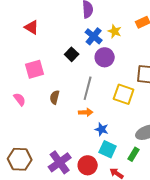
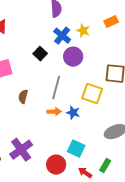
blue star: (102, 129) -> (73, 113), moved
green rectangle: (134, 154) -> (105, 166), moved
purple cross: (60, 162) -> (21, 150), moved

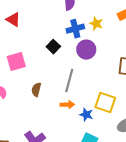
blue cross: (62, 36) -> (75, 29), turned 36
yellow square: (92, 94) -> (105, 103), moved
blue star: (73, 113) -> (86, 115), moved

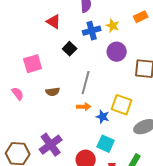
red triangle: (13, 20) -> (54, 22), moved
purple circle: (86, 50) -> (117, 52), moved
brown semicircle: (36, 90) -> (53, 92), turned -112

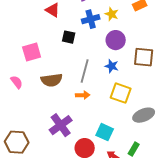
black square: (70, 49) -> (69, 37), turned -32
brown semicircle: (53, 92) -> (52, 80), size x1.5
blue star: (103, 117) -> (112, 66), moved
purple cross: (51, 145) -> (61, 125), moved

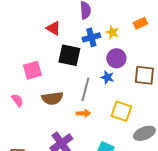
black square: (69, 37) -> (69, 55), size x1.6
blue star: (112, 66) -> (107, 77), moved

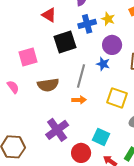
black square: (69, 55) -> (65, 42), turned -30

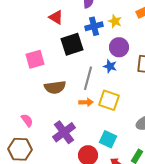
pink semicircle: (13, 87) -> (27, 120), moved
yellow square: (117, 98) -> (109, 100), moved

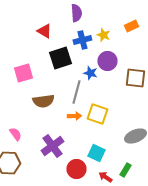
blue star: (110, 66) -> (90, 73), moved

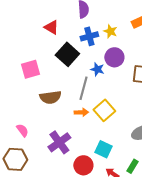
black square: (60, 58) -> (67, 54), turned -30
yellow square: (97, 114) -> (104, 110), turned 30

